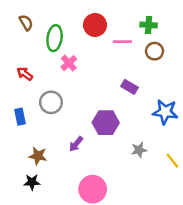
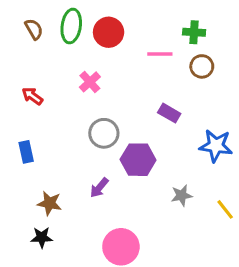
red circle: (95, 25) -> (109, 32), moved
green ellipse: (55, 38) -> (71, 26), moved
gray circle: (51, 102) -> (104, 133), moved

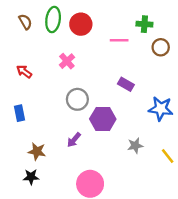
brown circle: (202, 66) -> (161, 47), moved

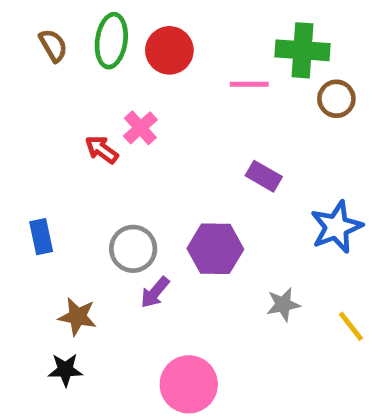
green cross: (144, 24) -> (303, 50), size x1.5
red arrow: (24, 72) -> (102, 150), moved
gray circle: (77, 99) -> (133, 249), moved
blue star: (161, 109) -> (336, 227), turned -30

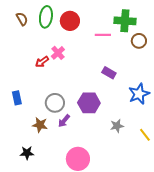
red arrow: (102, 150) -> (42, 62), turned -72
brown star: (77, 317) -> (40, 125), moved

